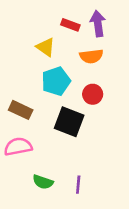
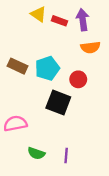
yellow triangle: (46, 47) -> (38, 14), moved
orange semicircle: (91, 56) -> (90, 47), moved
brown rectangle: (21, 110) -> (18, 66), moved

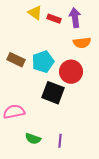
red circle: (78, 79) -> (71, 72), size x1.5

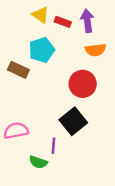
cyan pentagon: (43, 62) -> (42, 50), moved
black square: (53, 93) -> (73, 121), moved, turned 30
purple line: (60, 141) -> (53, 146), moved

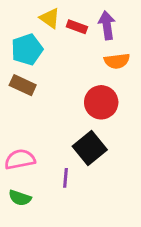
cyan pentagon: (42, 50) -> (27, 50), moved
green semicircle: (38, 162) -> (20, 198), moved

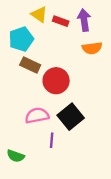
brown rectangle: (23, 85) -> (30, 65), moved
red circle: (101, 102) -> (56, 81), moved
pink semicircle: (20, 159) -> (37, 116), moved

